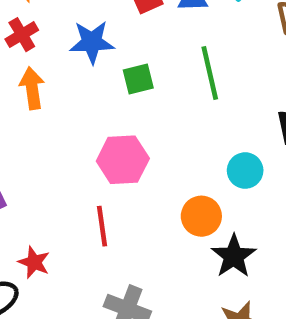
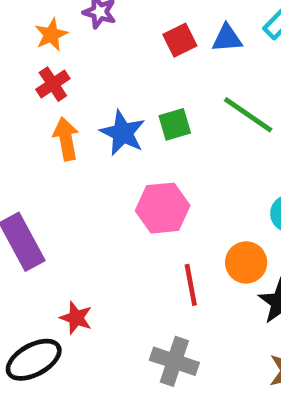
blue star: (92, 42) -> (123, 133), moved, turned 30
green line: (210, 73) -> (248, 115), turned -40
red line: (102, 226) -> (191, 285), moved

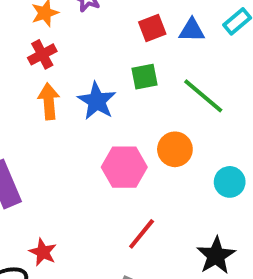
green square: (175, 124) -> (145, 77), moved
orange circle: (246, 262) -> (175, 149), moved
red line: (191, 285) -> (142, 234), turned 44

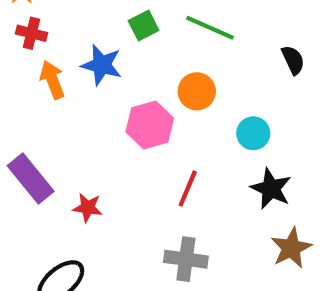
red cross: (42, 54) -> (31, 33), turned -32
cyan circle: (230, 182) -> (253, 133), moved
red star: (43, 252) -> (88, 208), moved

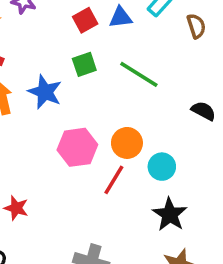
black semicircle: (293, 60) -> (204, 111), turned -45
orange circle: (197, 91) -> (127, 143), moved
red line: (188, 189) -> (114, 180), moved

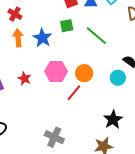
cyan circle: (162, 167) -> (118, 78), moved
red star: (16, 208) -> (24, 79), moved
black star: (170, 214) -> (113, 120), moved

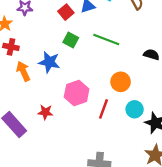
green square: (67, 26) -> (71, 40), turned -32
orange circle: (84, 73) -> (121, 82), moved
cyan circle: (118, 78) -> (135, 109), moved

